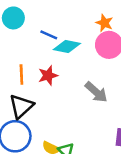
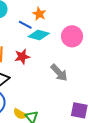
orange star: (104, 23) -> (39, 14), moved

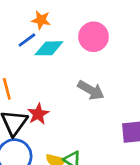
blue line: (25, 25) -> (27, 40), turned -48
red star: (22, 57) -> (38, 114), moved

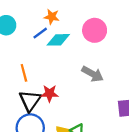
red star: (38, 114) -> (50, 93), turned 30

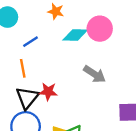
blue line: (40, 33) -> (30, 42), moved
cyan diamond: (58, 40) -> (75, 35), moved

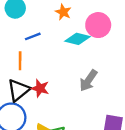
pink circle: (100, 29) -> (98, 25), moved
gray arrow: (95, 74) -> (88, 81), turned 80

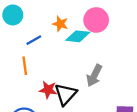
orange star: (63, 12) -> (60, 24), moved
black triangle: (18, 90) -> (66, 94), moved

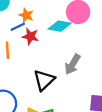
orange star: (60, 24) -> (26, 15), moved
red star: (48, 90) -> (30, 36), moved

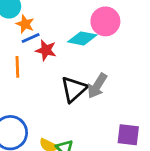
orange star: (26, 15) -> (25, 24), moved
black triangle: (44, 80) -> (74, 89), moved

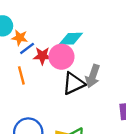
pink circle: (105, 21) -> (61, 57), moved
black triangle: (74, 89) -> (74, 83), turned 30

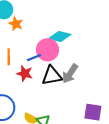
blue line: (27, 48) -> (34, 58), moved
red star: (42, 56) -> (25, 73), moved

